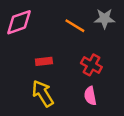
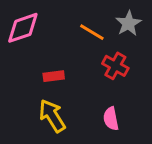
gray star: (105, 19) -> (128, 23), turned -30
red cross: (91, 65) -> (115, 66), moved

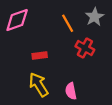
orange line: (92, 32) -> (68, 23), turned 30
pink semicircle: (111, 119) -> (71, 91), moved

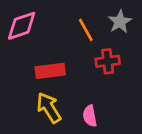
red cross: (85, 48) -> (108, 61), turned -36
red rectangle: (40, 56) -> (50, 71), size x1.5

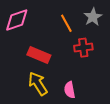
red rectangle: (50, 71) -> (39, 55), turned 30

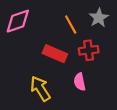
red rectangle: (39, 55) -> (55, 54), moved
pink semicircle: (70, 90) -> (80, 82), moved

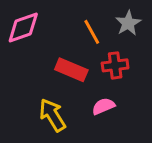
pink semicircle: (80, 82) -> (103, 106), turned 78

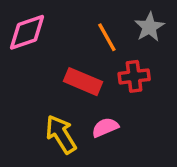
pink semicircle: (103, 106) -> (105, 127), moved

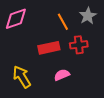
red rectangle: (83, 82) -> (49, 48), turned -35
yellow arrow: (61, 134) -> (22, 77), moved

